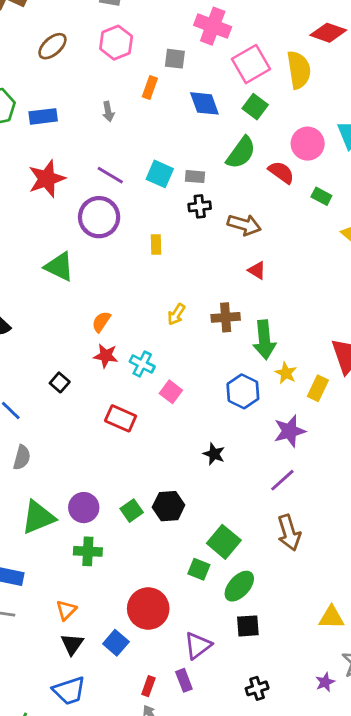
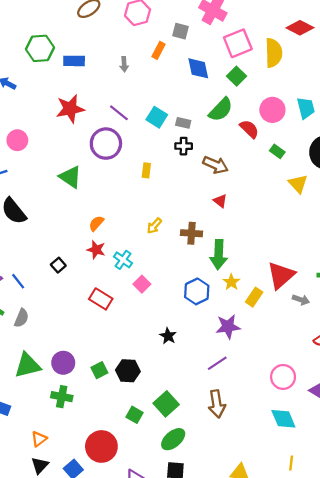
green square: (199, 569) -> (134, 415), moved

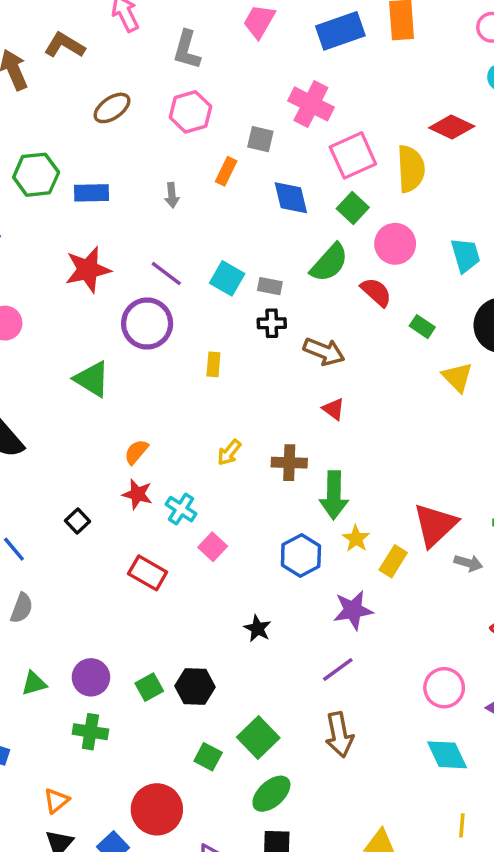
pink circle: (272, 110) -> (395, 244), moved
green triangle: (28, 365) -> (34, 683), size x0.6

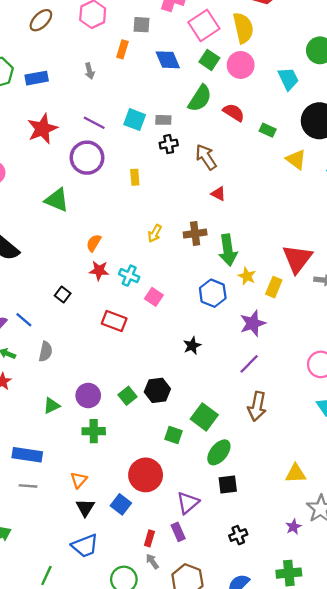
pink circle: (395, 244) -> (241, 65), moved
brown arrow: (324, 352) -> (206, 157), turned -136
gray semicircle: (22, 608) -> (46, 352), moved
black star: (257, 628) -> (192, 346), turned 30
brown arrow: (339, 735) -> (257, 406), turned 32

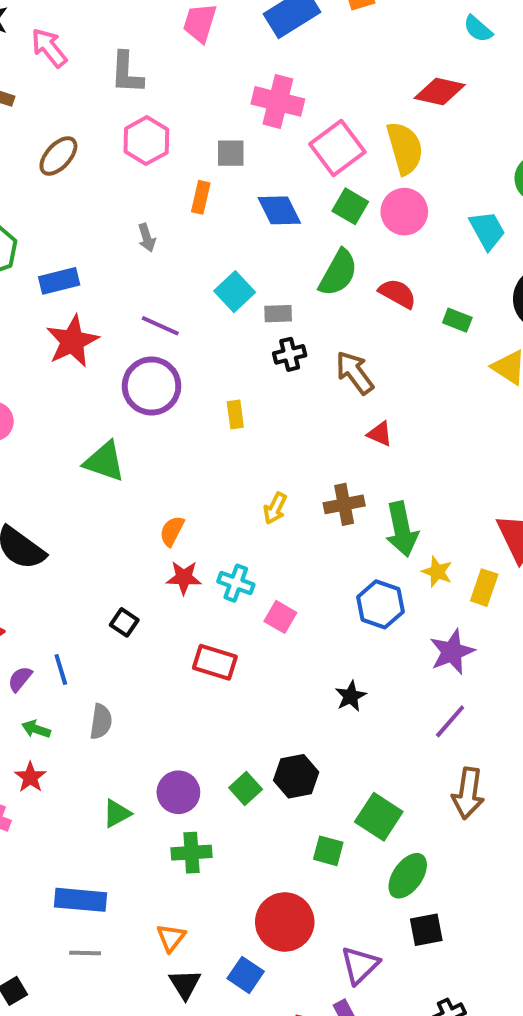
blue rectangle: (37, 78) -> (59, 281), moved
cyan square: (135, 120) -> (235, 292), moved, turned 30
blue line: (24, 320) -> (61, 669), turned 36

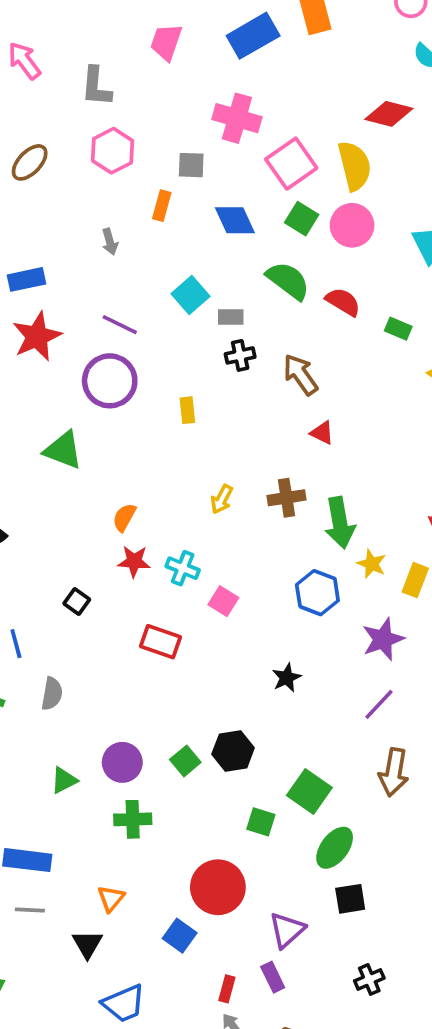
green semicircle: (338, 273) -> (288, 281), turned -84
black triangle: (185, 984) -> (87, 944), moved

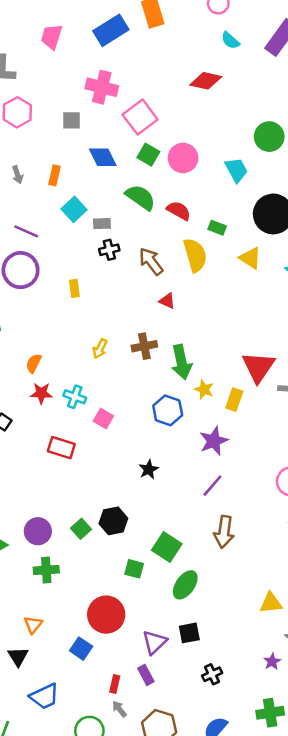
yellow semicircle: (354, 166) -> (195, 255), moved
orange rectangle: (162, 206) -> (55, 175), moved
black square: (350, 899) -> (189, 633), moved

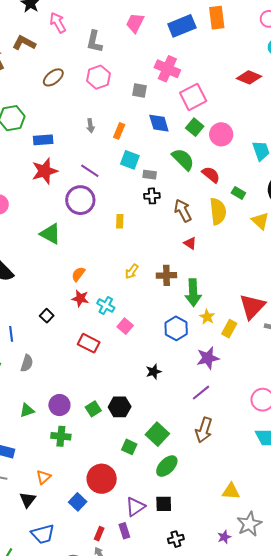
cyan square: (74, 209) -> (130, 160), turned -36

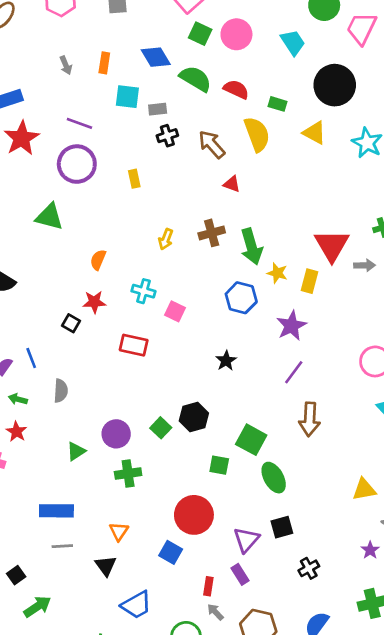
blue diamond: (159, 123) -> (156, 57), moved
red star: (80, 298) -> (94, 302), moved
green ellipse: (167, 466) -> (274, 478), turned -60

